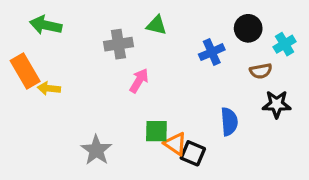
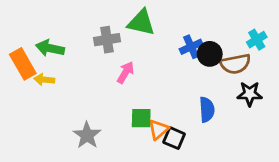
green arrow: (46, 25) -> (50, 48), moved
green triangle: (156, 25) -> (141, 23), size x1.5
black circle: (248, 28) -> (210, 54), moved
brown semicircle: (261, 71) -> (235, 64), size x1.5
orange triangle: (175, 144) -> (158, 130), turned 45

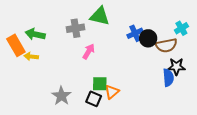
blue semicircle: (207, 110) -> (168, 78), moved
black square: (174, 138) -> (94, 99), moved

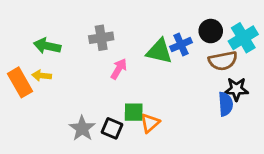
green triangle: (100, 16) -> (159, 51), moved
cyan cross: (181, 28) -> (243, 38), size x1.5
black circle: (148, 38) -> (211, 31), moved
orange rectangle: (16, 45) -> (20, 82), moved
black square: (94, 99) -> (112, 128), moved

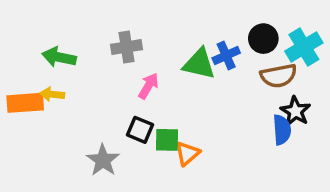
orange rectangle: (20, 82) -> (25, 103), turned -64
black star: (236, 89) -> (295, 111), turned 30
black square: (112, 128) -> (140, 130), moved

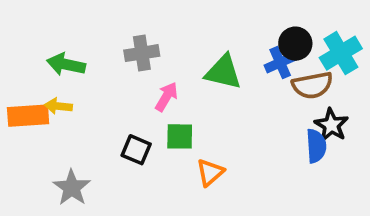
blue cross: (226, 55) -> (280, 63), moved
black square: (140, 130) -> (136, 150), moved
green square: (167, 140) -> (180, 136), moved
gray star: (103, 160) -> (72, 188), moved

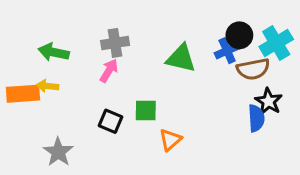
pink arrow: (166, 97) -> (109, 71), moved

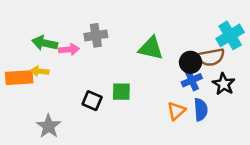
black circle: (239, 35) -> (190, 62), moved
blue cross: (227, 51) -> (192, 80), moved
pink arrow: (109, 71) -> (69, 49), moved, turned 54
blue semicircle: (256, 118) -> (201, 110), moved
orange triangle: (170, 140) -> (176, 111), moved

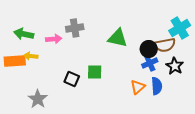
green arrow: (45, 43) -> (24, 34), moved

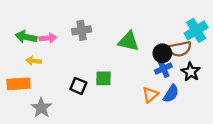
pink arrow: (54, 39) -> (48, 38), moved
orange rectangle: (15, 61) -> (18, 84), moved
blue semicircle: (157, 86) -> (171, 94), turned 36

